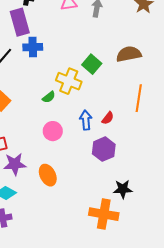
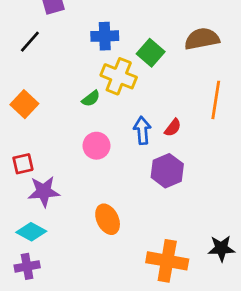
blue cross: (33, 47) -> (105, 36), moved
orange ellipse: (48, 175) -> (108, 219), moved
black star: (123, 189) -> (221, 248), moved

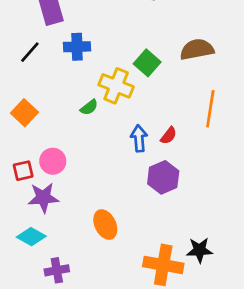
blue cross: (105, 36) -> (77, 47), moved
pink circle: (96, 146) -> (53, 161), moved
black star: (221, 248) -> (200, 250), moved
purple cross: (27, 266) -> (57, 270), moved

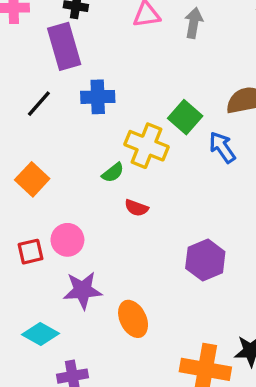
red semicircle: (169, 136) -> (136, 208), moved, turned 72
blue arrow: (139, 138) -> (222, 147), moved, turned -30
purple star: (43, 198) -> (83, 290), moved

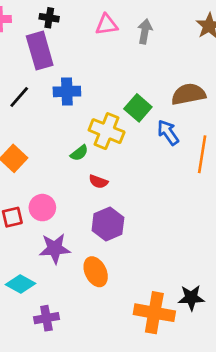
purple hexagon: (205, 260) -> (108, 224), moved

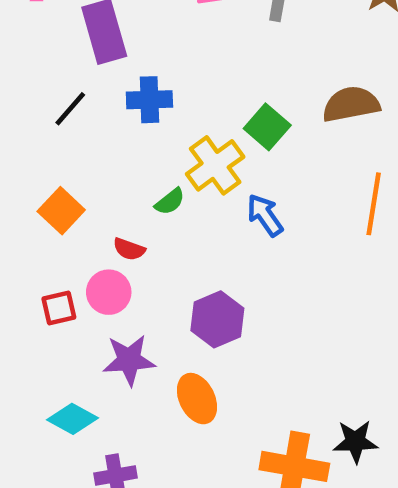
yellow cross: (107, 131) -> (215, 165), turned 32
blue arrow: (168, 132) -> (265, 215), moved
red semicircle: (98, 182) -> (129, 249), moved

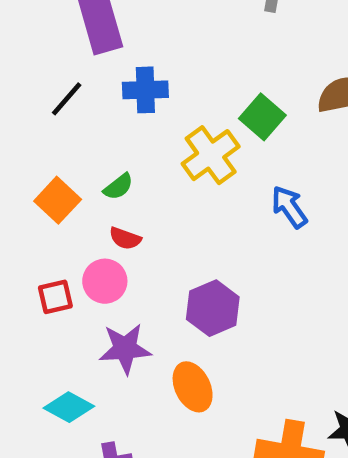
green semicircle: (170, 202) -> (118, 187), moved
blue arrow: (265, 215) -> (289, 207), moved

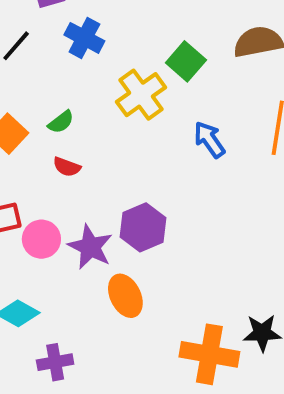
blue cross: (145, 90) -> (84, 38), turned 30
pink circle: (105, 281) -> (41, 239), moved
purple star: (125, 349) -> (90, 247), moved, turned 30

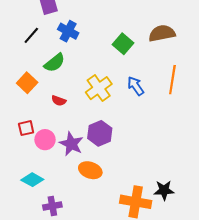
yellow cross: (141, 95) -> (99, 88), moved
green semicircle: (61, 122) -> (54, 63), moved, size x1.5
orange ellipse: (125, 296) -> (90, 170), turned -45

